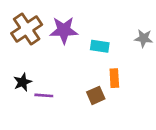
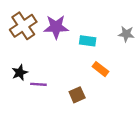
orange rectangle: (114, 78) -> (100, 69), turned -49
brown square: (96, 95) -> (77, 95), moved

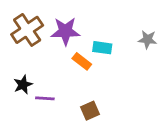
orange rectangle: (100, 69) -> (82, 61), moved

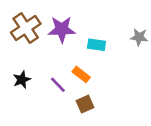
orange rectangle: (82, 61) -> (81, 74), moved
purple line: (45, 98) -> (58, 85), moved, turned 42

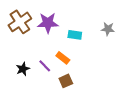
black star: (22, 80) -> (23, 69), moved

